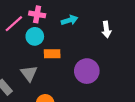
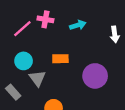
cyan circle: (35, 36) -> (24, 61), moved

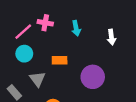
cyan arrow: (78, 25) -> (76, 28), turned 96
cyan circle: (24, 61) -> (24, 54), moved

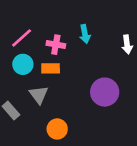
pink cross: (45, 23) -> (56, 45), moved
orange rectangle: (60, 60) -> (51, 68), moved

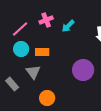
cyan arrow: (85, 34) -> (68, 26), turned 56
pink cross: (56, 45) -> (46, 20), moved, turned -32

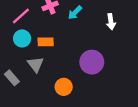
orange circle: (47, 98) -> (64, 87), moved

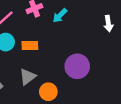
white arrow: (111, 22) -> (108, 24), moved
gray triangle: (36, 64) -> (28, 77), moved, turned 30

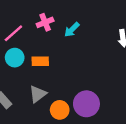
purple circle: (77, 66) -> (86, 104), moved

